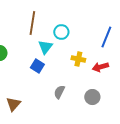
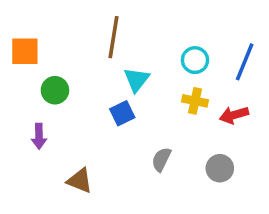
cyan circle: (61, 32) -> (195, 60), moved
blue square: (37, 66) -> (122, 113), turned 32
brown triangle: (13, 104) -> (80, 181), turned -49

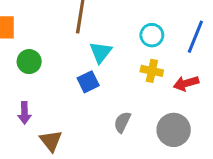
purple arrow: (39, 136) -> (24, 113), moved
gray circle: (220, 168) -> (174, 130), size x1.4
brown triangle: (80, 181) -> (51, 141), turned 30

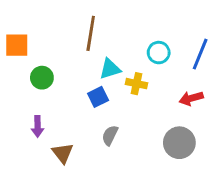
cyan triangle: (101, 52) -> (110, 69), turned 35
yellow cross: (152, 71) -> (137, 84), moved
gray semicircle: (122, 122) -> (110, 135), moved

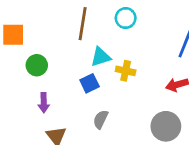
cyan circle: (159, 53) -> (126, 18), moved
purple arrow: (37, 126) -> (44, 103), moved

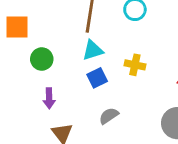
cyan triangle: (101, 57) -> (93, 50), moved
gray semicircle: (101, 119) -> (109, 116), turned 30

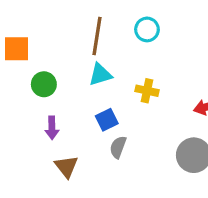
blue square: (97, 78) -> (107, 120), moved
gray semicircle: (109, 116) -> (118, 147), turned -36

